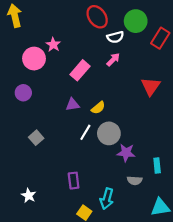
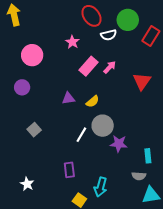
pink star: (53, 45) -> (72, 42), moved
pink arrow: (113, 60) -> (110, 67), moved
pink rectangle: (80, 70) -> (88, 66), moved
white line: (85, 132) -> (81, 135), moved
gray semicircle: (135, 181) -> (139, 176), moved

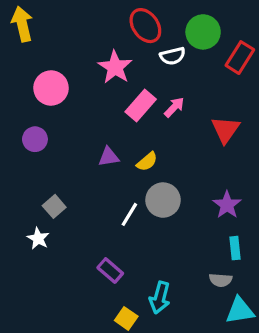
pink star: (72, 42) -> (115, 67), size x1.5
purple star: (119, 144) -> (227, 205), moved, turned 30
purple rectangle: (69, 170) -> (110, 270), turned -42
white star: (27, 184) -> (38, 238), moved

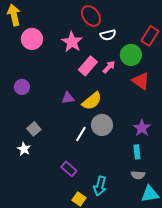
green circle: (203, 32) -> (131, 55), moved
pink circle: (51, 88) -> (32, 39), moved
red triangle: (225, 130) -> (141, 81), turned -30
yellow semicircle: (147, 162) -> (92, 101), size x1.5
cyan rectangle: (235, 248) -> (137, 152), moved

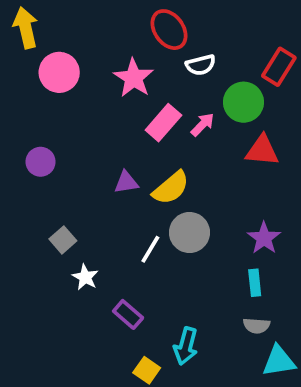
red triangle: (141, 81) -> (262, 151), turned -30
white star: (24, 149) -> (85, 277), moved

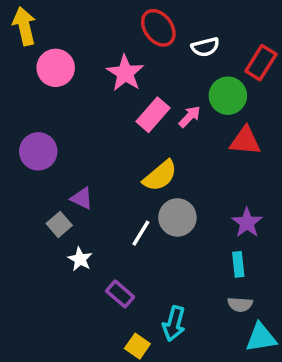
white semicircle: (201, 65) -> (205, 47), moved
purple circle: (41, 162) -> (38, 151), size x1.4
purple triangle: (126, 182) -> (82, 198), moved, turned 35

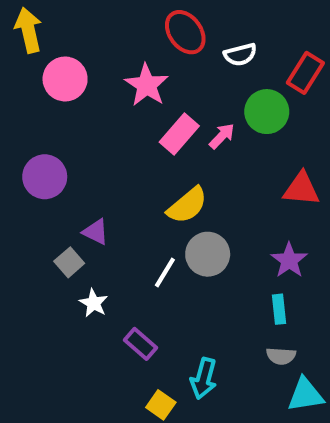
red triangle: (245, 141) -> (301, 189), moved

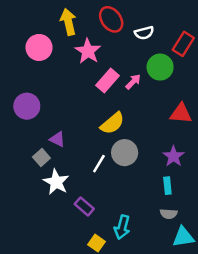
yellow arrow: (28, 30) -> (68, 22), moved
white star: (94, 303) -> (56, 182), size x1.5

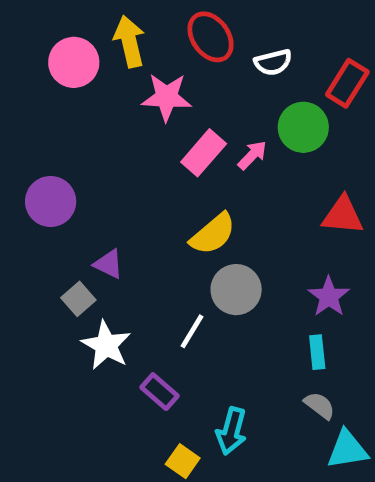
pink circle: (39, 47) -> (74, 62), moved
pink star: (88, 51) -> (166, 97), turned -30
white line: (99, 164) -> (192, 331), moved
gray semicircle: (169, 214) -> (320, 405), turned -147

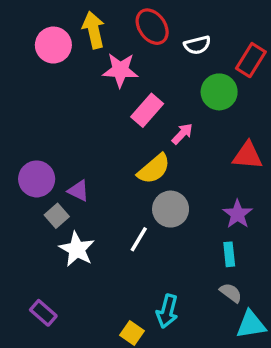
pink arrow: (252, 155) -> (182, 134), moved
purple circle: (51, 201) -> (37, 179), moved
purple rectangle: (160, 392) -> (43, 313), moved

